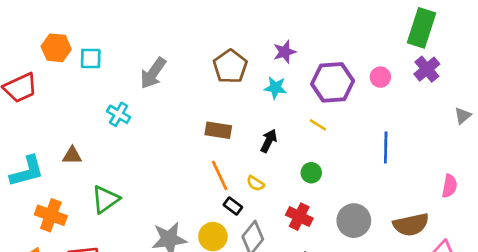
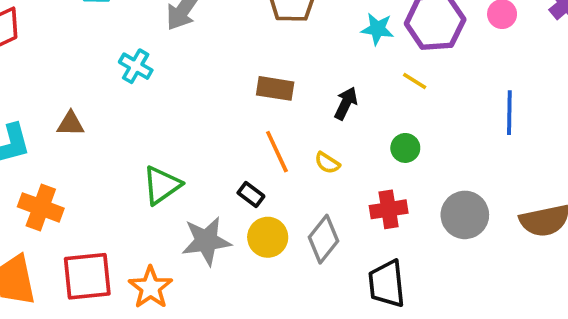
cyan star: (275, 88) -> (377, 29), moved
green triangle: (105, 199) -> (162, 185), moved
black rectangle: (233, 206) -> (251, 194), moved
red cross: (299, 217) -> (389, 209), turned -35

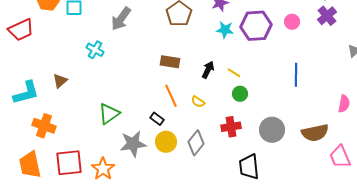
yellow line: (415, 81) -> (234, 73), moved
brown triangle: (71, 124) -> (60, 81), turned -42
black trapezoid: (387, 284) -> (249, 167), moved

